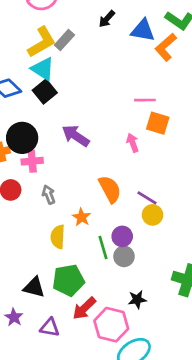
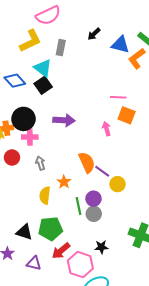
gray rectangle: (64, 40) -> (61, 48), turned -35
yellow L-shape: (42, 42) -> (30, 41), moved
purple arrow: (76, 136) -> (64, 120), turned 145
purple line: (147, 198) -> (102, 171), moved

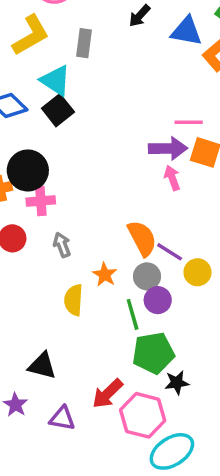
purple arrow: (64, 120) -> (168, 148), moved
gray circle: (94, 214) -> (147, 276), moved
green pentagon: (50, 229) -> (153, 353), moved

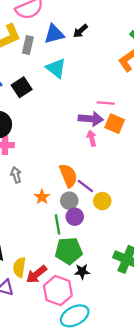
blue triangle: (186, 31) -> (54, 34), moved, turned -30
gray rectangle: (84, 43) -> (28, 45), moved
cyan triangle: (55, 81) -> (56, 68), moved
yellow semicircle: (74, 300) -> (19, 267), moved

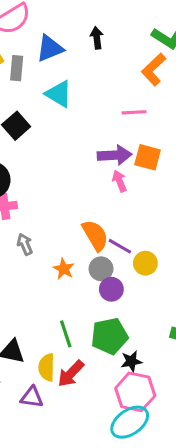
black arrow: (80, 31) -> (97, 38), moved, turned 133
pink line: (106, 103) -> (134, 112), moved
green line: (58, 224) -> (66, 334), moved
pink hexagon: (58, 291) -> (135, 392), moved

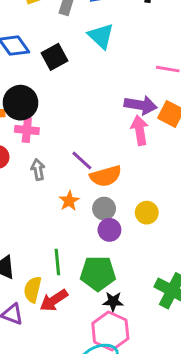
pink arrow: (119, 181) -> (140, 130), size x1.4
orange semicircle: (95, 235) -> (106, 176), turned 92
purple line: (120, 246) -> (82, 160), moved

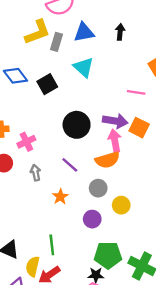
black circle: (20, 103) -> (77, 125), moved
pink cross: (27, 130) -> (26, 142), turned -30
orange semicircle: (106, 176) -> (107, 160), moved
gray circle: (104, 209) -> (98, 188), moved
green pentagon: (98, 273) -> (108, 255), moved

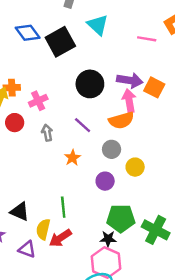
black square: (47, 84) -> (60, 42), size x1.4
pink line: (136, 92) -> (147, 39), moved

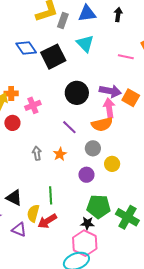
gray arrow: (47, 133) -> (37, 153), moved

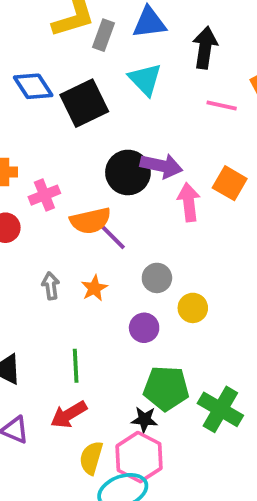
black arrow: (118, 14) -> (205, 48), moved, size x1.5
purple arrow: (110, 91) -> (161, 166), moved
orange semicircle: (102, 124) -> (91, 221), moved
yellow semicircle: (33, 213) -> (91, 458), moved

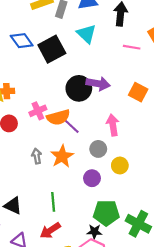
pink cross: (44, 195) -> (38, 111), moved
pink arrow: (189, 202) -> (113, 125), moved
orange star: (94, 288) -> (62, 156), size x1.5

